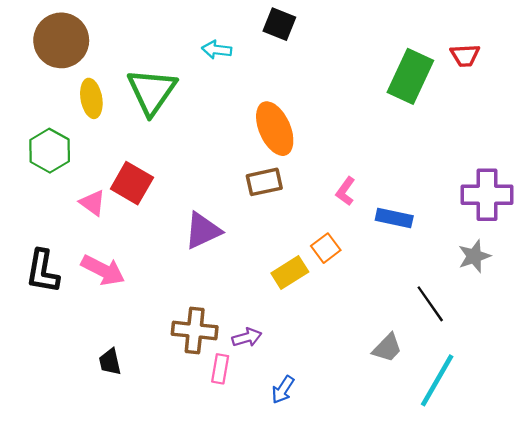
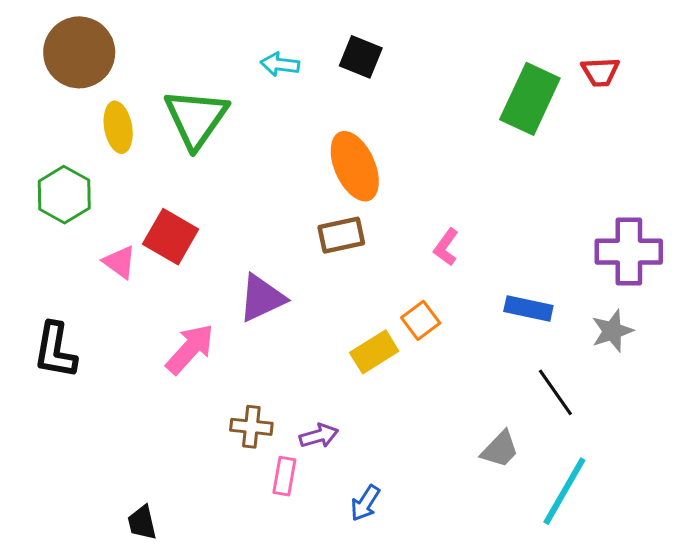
black square: (279, 24) -> (361, 57), moved
blue rectangle: (394, 218) -> (528, 308), moved
pink arrow: (103, 270) -> (190, 349), moved, turned -75
brown cross: (195, 330) -> (251, 427), size x0.7
black trapezoid: (110, 362) -> (142, 523), moved

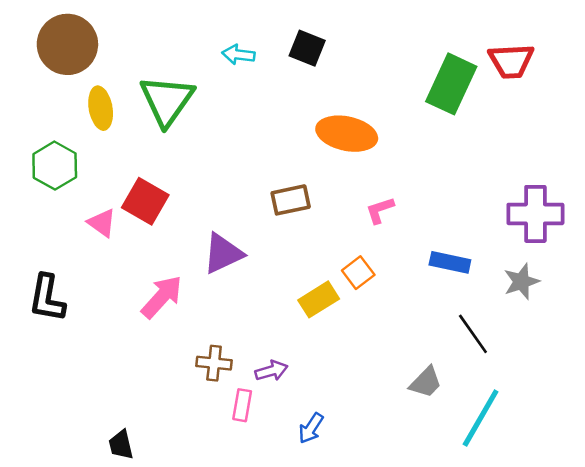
red trapezoid: (600, 72) -> (511, 61), size x1.4
orange ellipse: (355, 166) -> (347, 134), moved, turned -54
pink L-shape: (446, 247) -> (380, 210), turned 36

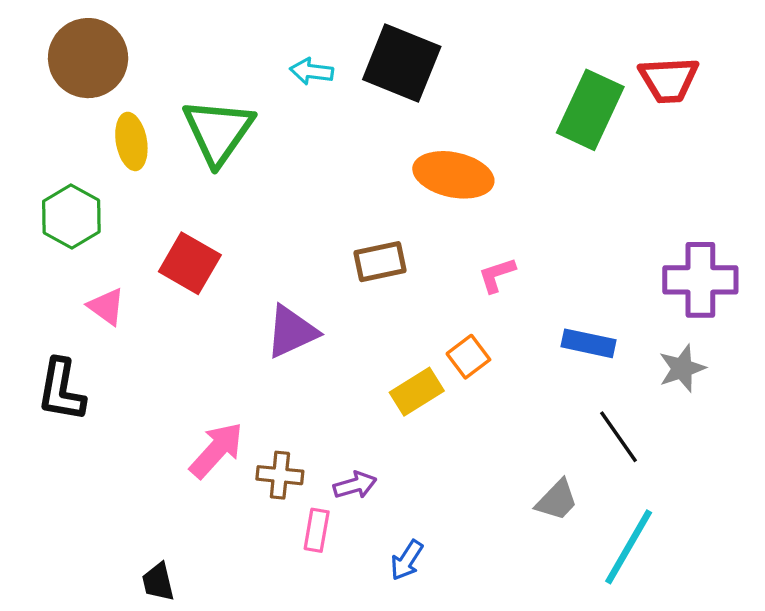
black square: (307, 48) -> (402, 63), size x1.6
pink triangle: (102, 223) -> (106, 307), moved
pink arrow: (162, 297) -> (216, 450), moved

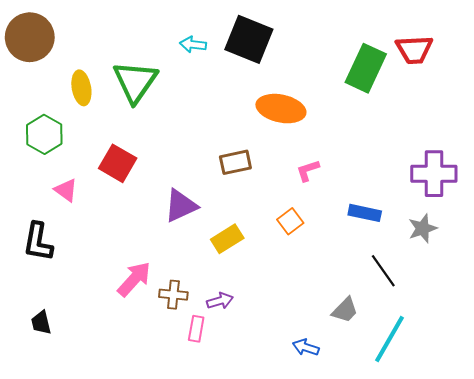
brown circle: (88, 58) -> (30, 37), moved
yellow rectangle: (417, 392) -> (227, 239), moved
blue arrow: (407, 560) -> (306, 347), moved, turned 75
black trapezoid: (158, 582) -> (41, 323), moved

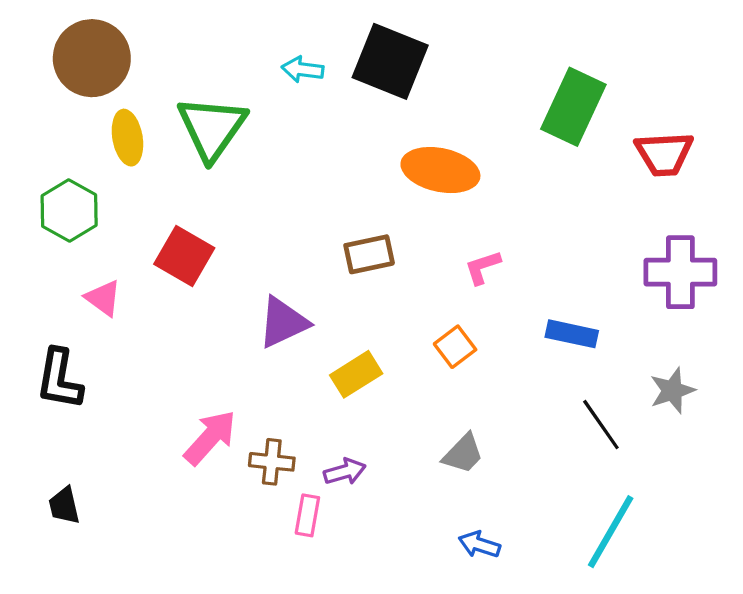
brown circle: (30, 37) -> (92, 58), moved
red trapezoid: (414, 50) -> (664, 154), moved
gray star: (423, 228) -> (672, 391), moved
gray trapezoid: (345, 310) -> (463, 454), moved

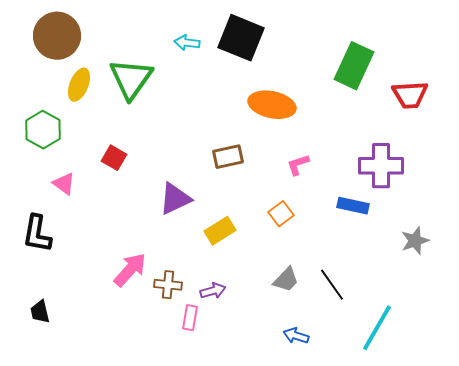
yellow ellipse: (127, 138) -> (79, 85), turned 32
red square: (184, 256) -> (114, 158), size x0.7
purple cross: (680, 272) -> (381, 166), moved
black line: (601, 425) -> (332, 285), moved

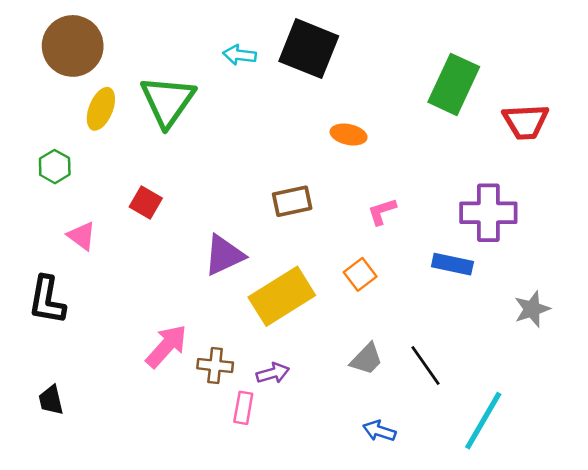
orange ellipse: (272, 105) -> (349, 135), size x0.6
green hexagon: (43, 130) -> (55, 167), size x0.7
yellow rectangle: (220, 231) -> (282, 296), size x1.6

